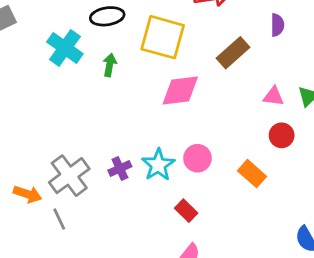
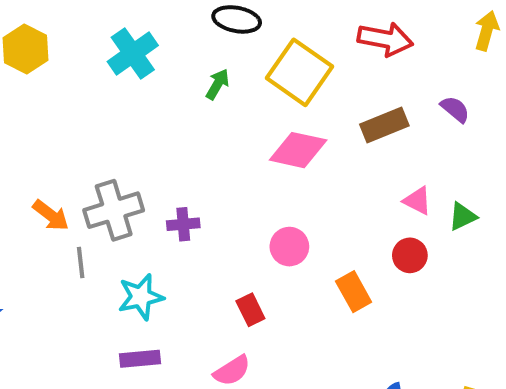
purple semicircle: (277, 25) -> (455, 109), turned -70
cyan cross: (65, 48) -> (133, 54), moved
cyan star: (158, 165) -> (141, 297), moved

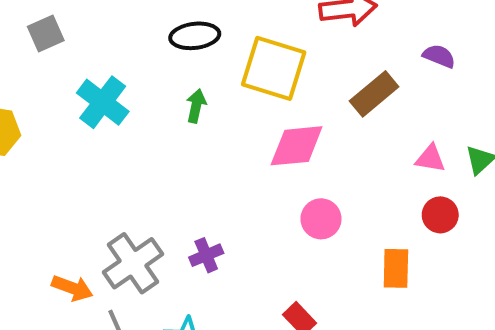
pink circle: (289, 247) -> (321, 219), moved
orange rectangle: (354, 292) -> (396, 268), turned 48

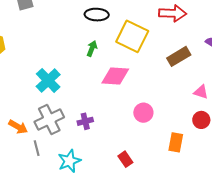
cyan cross: (103, 102) -> (48, 80), moved
pink diamond: (297, 146) -> (115, 76), moved

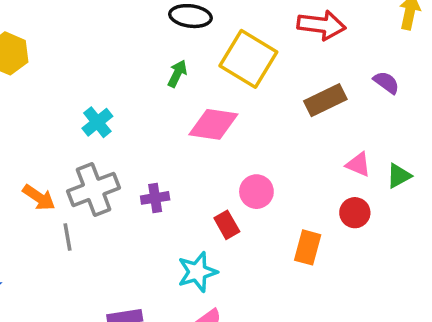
cyan cross: (48, 80) -> (97, 122), size x0.7
red rectangle: (125, 159) -> (227, 225), moved
cyan star: (69, 161) -> (197, 272), moved

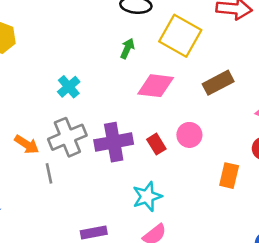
brown rectangle: (325, 100) -> (218, 83), moved
purple cross: (155, 198) -> (114, 142), size x1.8
red rectangle: (227, 225) -> (156, 144), moved

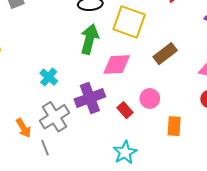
green arrow: (127, 48) -> (89, 39), size x1.8
purple cross: (114, 142) -> (90, 98), moved
orange arrow: (27, 144) -> (24, 128), turned 36
orange rectangle: (229, 176) -> (174, 126), moved

